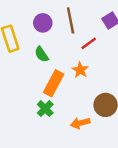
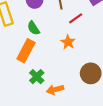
orange rectangle: (54, 83) -> (26, 51), moved
orange arrow: (80, 123) -> (55, 90), moved

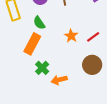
red line: (76, 18) -> (93, 37), moved

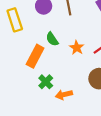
green semicircle: (39, 23) -> (52, 39), moved

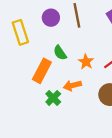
orange arrow: (64, 95) -> (72, 86), moved

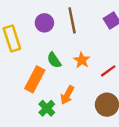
orange star: (86, 62) -> (82, 60), moved
orange arrow: (72, 86) -> (67, 95), turned -48

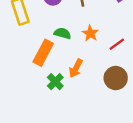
green semicircle: (54, 60) -> (63, 33), turned 140

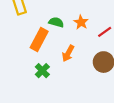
green cross: (55, 82) -> (42, 71), moved

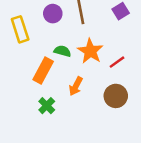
orange star: (81, 22) -> (90, 51), size x1.5

